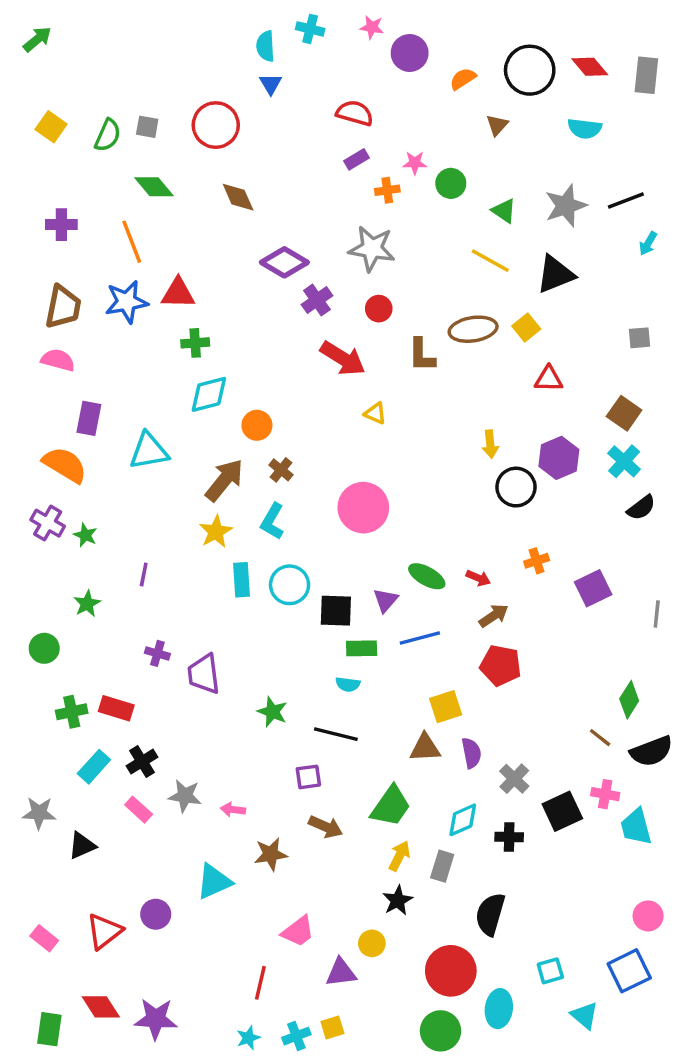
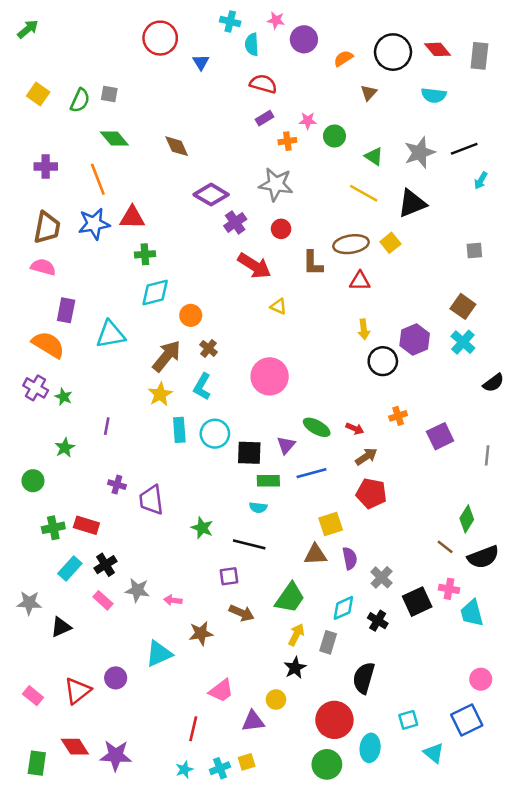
cyan semicircle: (266, 46) -> (252, 44), moved
red circle: (216, 125) -> (160, 38), moved
red triangle: (549, 379) -> (360, 281), moved
black semicircle: (641, 508) -> (493, 383), moved
black cross: (509, 837) -> (378, 621), turned 30

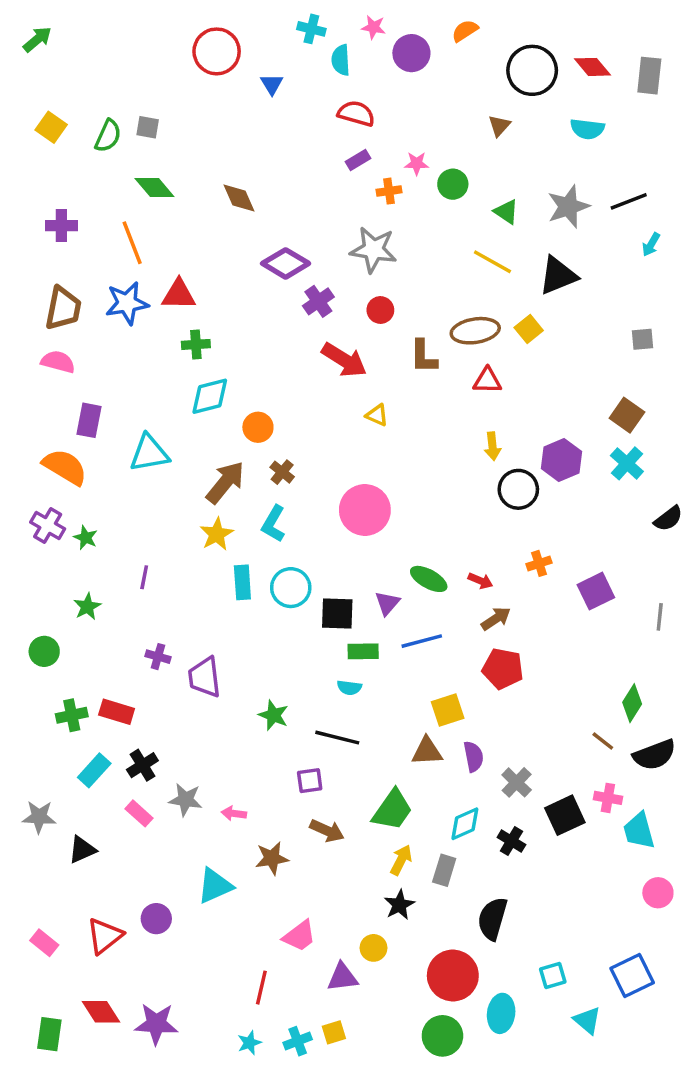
orange semicircle: (343, 58) -> (465, 31), moved
pink circle: (481, 679) -> (658, 893), moved

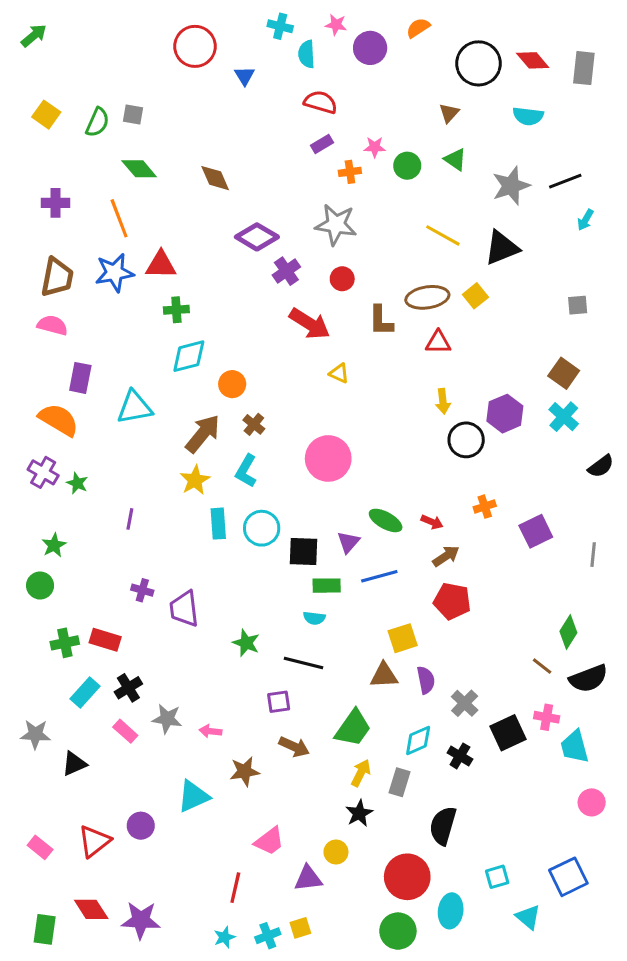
green triangle: (506, 212) -> (455, 159), moved
green star: (87, 607) -> (54, 545), moved

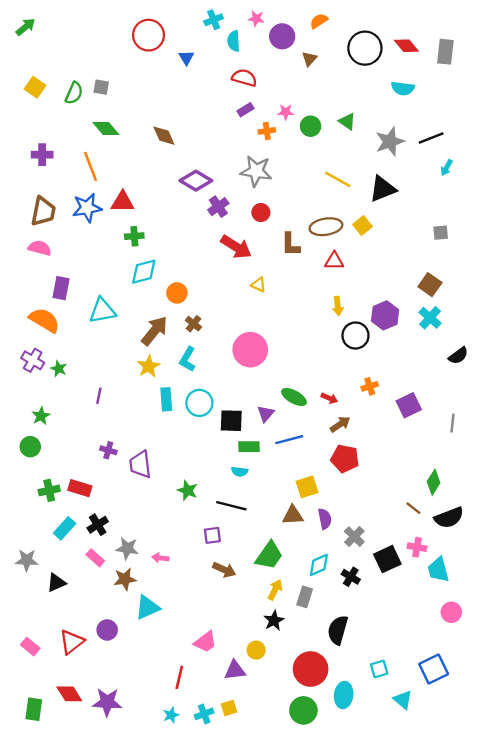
cyan cross: (280, 26) -> (214, 20), turned -36
brown triangle: (449, 113) -> (309, 59), moved
brown star: (245, 771) -> (125, 579), moved

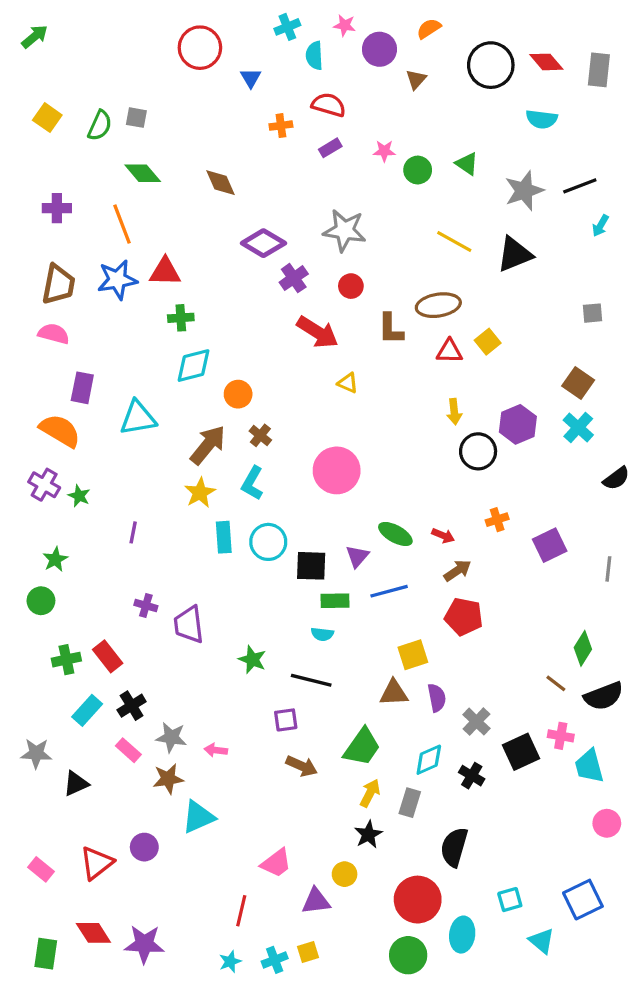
orange cross: (267, 131) -> (281, 126), moved
yellow square: (363, 226) -> (488, 342), moved
red rectangle: (80, 488) -> (108, 656), turned 35

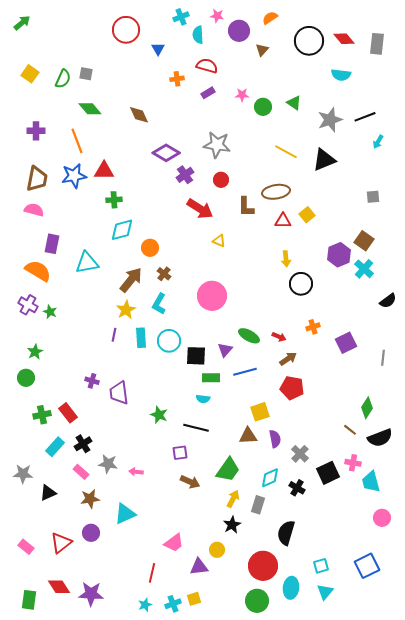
purple hexagon: (518, 424) -> (339, 255), moved
purple line: (133, 532) -> (114, 335), moved
brown star: (168, 779) -> (90, 499), moved
cyan triangle: (542, 941) -> (325, 592), moved, turned 30

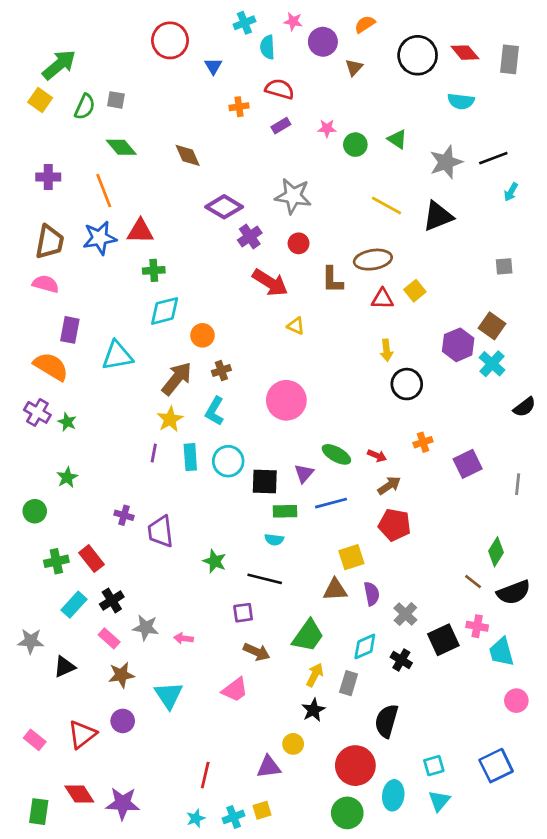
green arrow: (22, 23) -> (59, 65), moved, size x1.5
brown cross: (164, 274) -> (221, 371), turned 32
green star: (35, 352) -> (67, 477), moved
cyan triangle: (125, 514) -> (169, 695), turned -40
pink trapezoid: (174, 543) -> (235, 690), moved

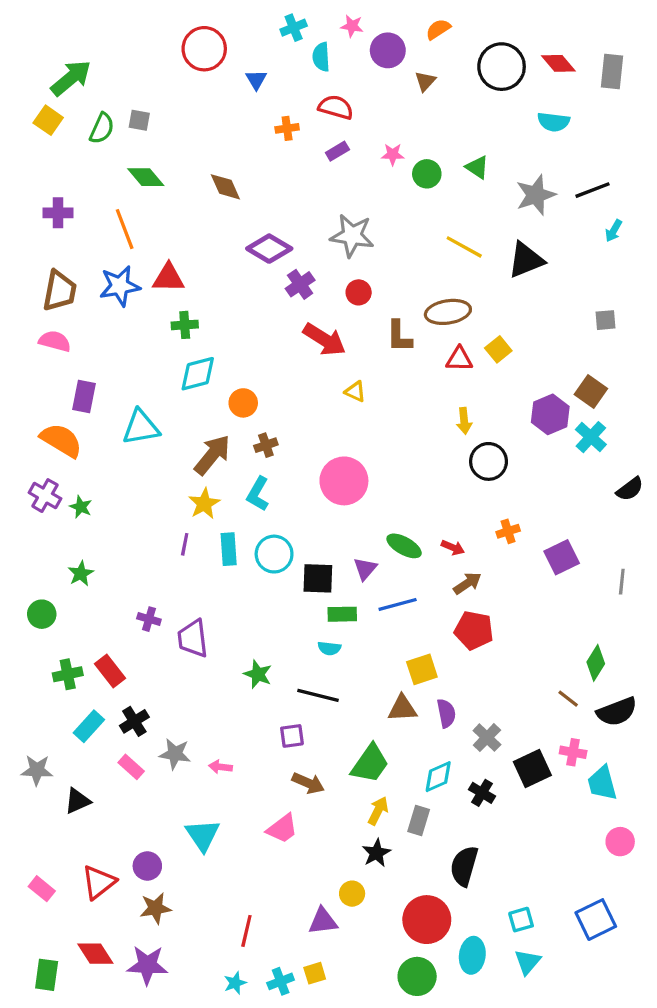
brown star: (121, 675) -> (155, 908), moved

